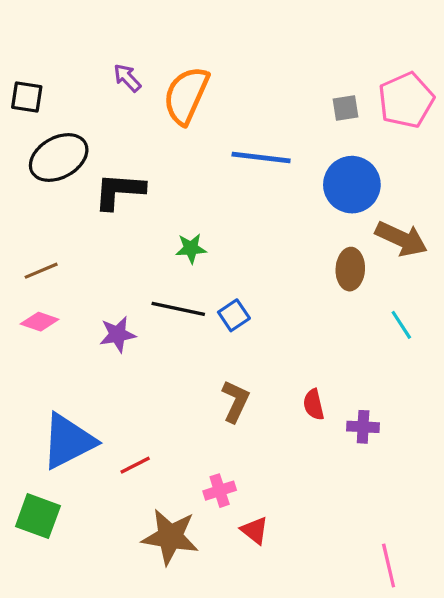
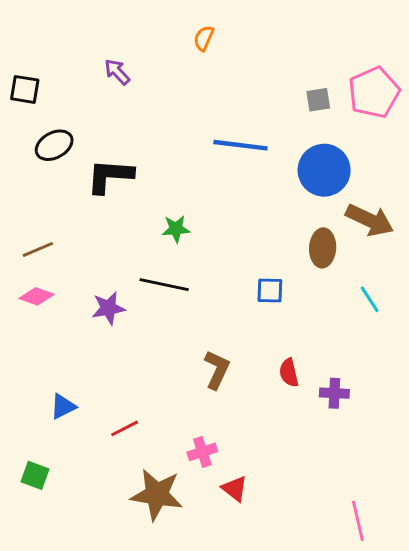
orange semicircle: (186, 95) -> (204, 38), moved, size x0.5
black ellipse: (59, 158) -> (54, 145), size x0.7
blue square: (234, 315) -> (270, 290), moved, turned 36
blue triangle: (68, 441) -> (63, 406), size x0.5
green square: (38, 516) -> (35, 475), size x0.7

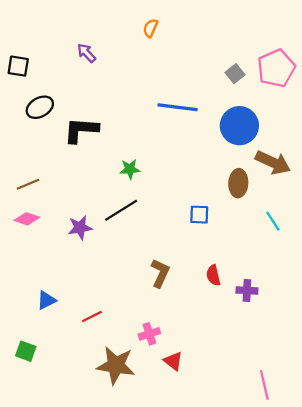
gray square: (318, 100) -> (235, 74), turned -30
black line: (164, 285) -> (121, 210), turned -44

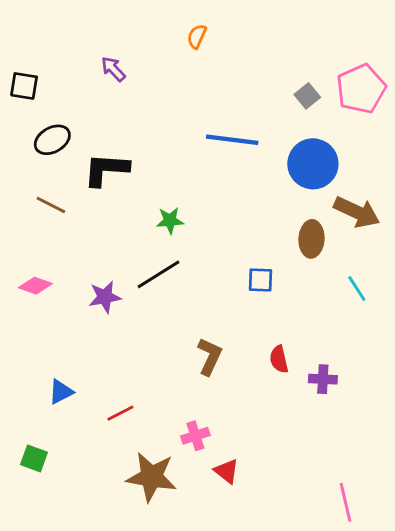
brown line: (28, 184) -> (51, 205), moved, turned 50

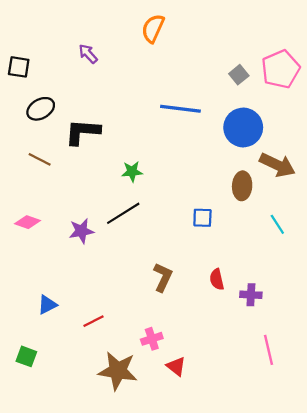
orange semicircle: (197, 36) -> (153, 28), size x1.5
pink line: (345, 502) -> (269, 350), moved

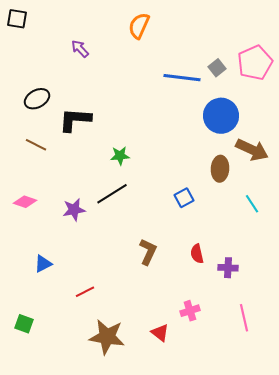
black square: (19, 67) -> (17, 19), moved
blue line: (180, 109) -> (182, 78), moved
blue square: (202, 218) -> (184, 198), turned -30
blue triangle: (47, 305) -> (43, 264), moved
pink cross: (152, 339) -> (190, 311), moved

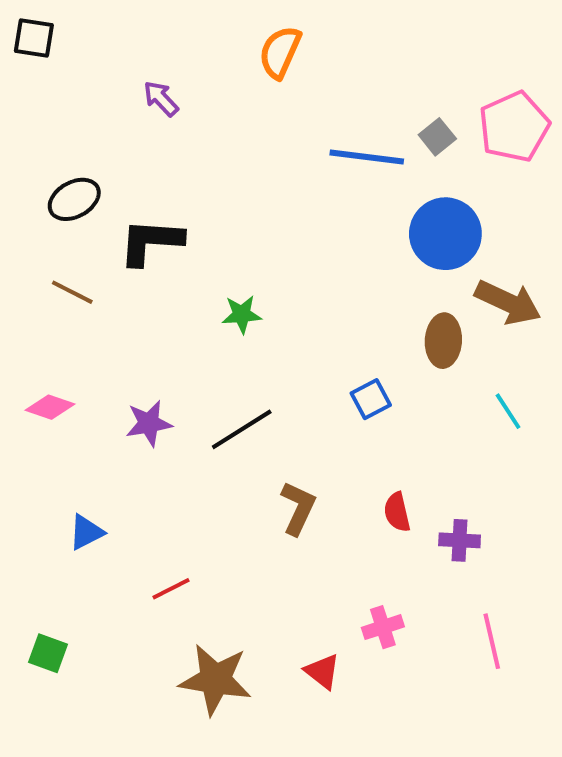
black line: (112, 194) -> (242, 429), moved

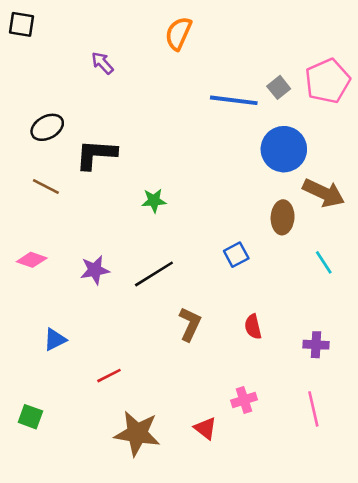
purple cross: (460, 540) -> (316, 345), moved

